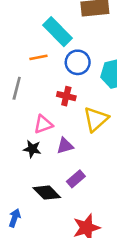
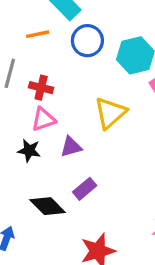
red cross: (66, 96) -> (41, 88), moved

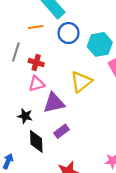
purple triangle: (71, 147) -> (54, 103), size x1.5
black star: (29, 151) -> (25, 116), moved
black diamond: (48, 206) -> (36, 141), turned 40

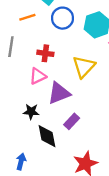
red cross: (36, 63) -> (45, 53), moved

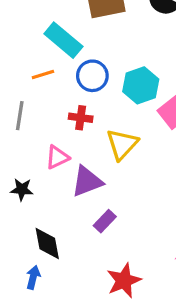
red cross: (45, 53) -> (81, 118), moved
black star: (31, 112) -> (22, 189), moved
black diamond: (47, 136) -> (47, 243), moved

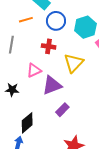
black diamond: (47, 243) -> (27, 123), turned 60

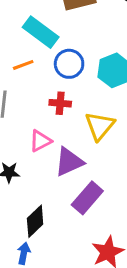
purple rectangle: (62, 110) -> (87, 198), size x1.5

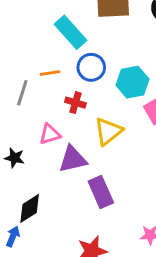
orange line: (23, 65) -> (50, 73), moved
purple rectangle: (87, 198) -> (101, 192), moved, turned -76

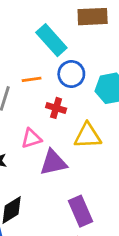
yellow triangle: (108, 131) -> (88, 136), turned 36
purple rectangle: (101, 192) -> (80, 211), moved

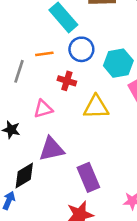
purple triangle: (53, 163) -> (52, 149), moved

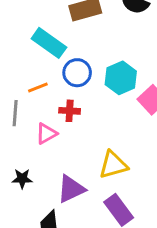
yellow triangle: (96, 107) -> (113, 165), moved
pink triangle: (43, 109) -> (46, 134), moved

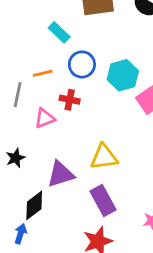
cyan rectangle: (49, 43) -> (59, 32), size x0.7
black star: (22, 179) -> (15, 158), turned -30

